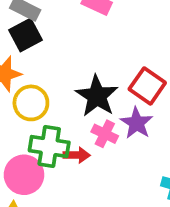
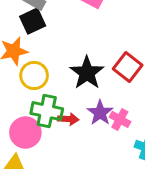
purple star: (137, 123) -> (100, 113), moved
pink cross: (105, 134) -> (120, 119), moved

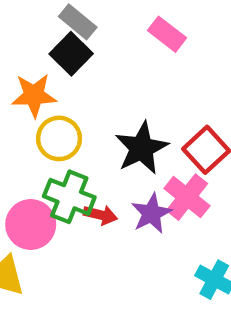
black square: (33, 21) -> (71, 54), turned -30
pink cross: (120, 119) -> (187, 197), moved, size x1.4

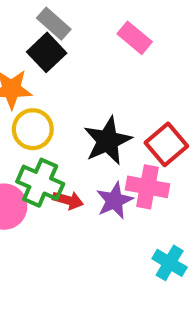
pink cross: (187, 197) -> (147, 187), turned -30

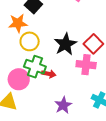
purple star: (114, 201) -> (63, 105), moved

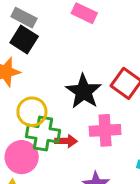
yellow circle: (30, 41) -> (32, 112), moved
pink cross: (86, 65) -> (105, 130), moved

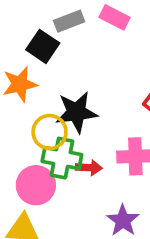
gray rectangle: (24, 18) -> (69, 21), moved, turned -50
black star: (84, 91) -> (77, 112), moved, turned 30

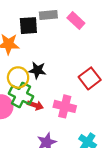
black square: (43, 46) -> (28, 26), turned 36
black star: (77, 112) -> (37, 70), size x0.7

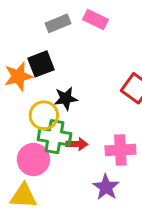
black square: (28, 26) -> (41, 64), moved
pink cross: (65, 106) -> (120, 150), moved

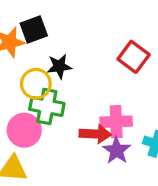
red arrow: (77, 144) -> (95, 134), moved, size x1.4
purple star: (106, 187) -> (117, 150), moved

